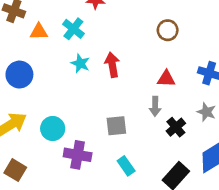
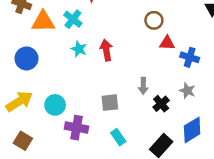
orange triangle: (39, 32) -> (43, 22), size x1.5
red triangle: (166, 79) -> (167, 43), moved

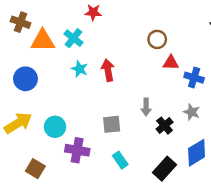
brown square: (23, 141) -> (35, 169), moved

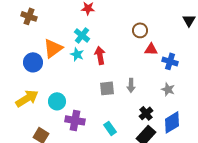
cyan cross: (73, 38) -> (82, 35), moved
orange triangle: (43, 41) -> (53, 48), moved, turned -35
gray square: (112, 124) -> (107, 88), moved
black cross: (165, 126) -> (146, 113), moved

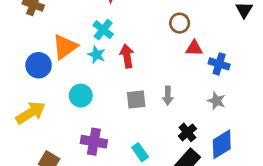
cyan circle: (57, 101) -> (81, 96), moved

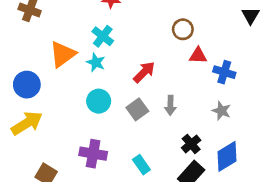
red arrow: (127, 56) -> (144, 72), moved, turned 55
blue circle: (39, 65) -> (27, 85), moved
cyan circle: (81, 96) -> (99, 101), moved
gray square: (136, 100) -> (137, 109), turned -30

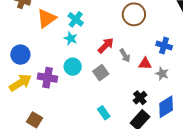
brown circle: (183, 29) -> (134, 14), size x1.5
orange triangle: (63, 54) -> (47, 18), moved
red triangle: (198, 56) -> (145, 64), moved
gray arrow: (170, 105) -> (125, 56), moved, turned -32
purple cross: (93, 154) -> (48, 78), moved

